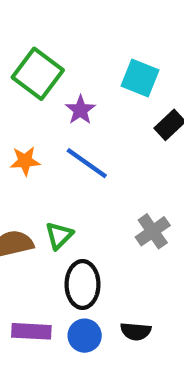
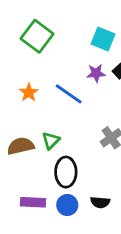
purple star: (80, 110) -> (96, 73), moved, turned 30
orange star: (25, 161) -> (29, 92), turned -30

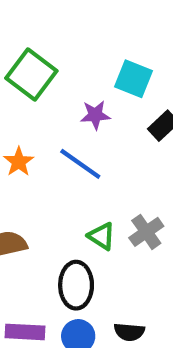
purple star: (96, 73) -> (95, 115), moved
green triangle: (51, 141) -> (102, 236), moved, turned -42

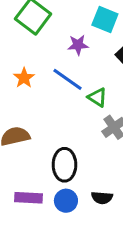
green triangle: (102, 236) -> (97, 97), moved

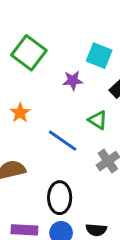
blue line: (67, 79) -> (63, 141), moved
green triangle: (97, 97) -> (98, 120), moved

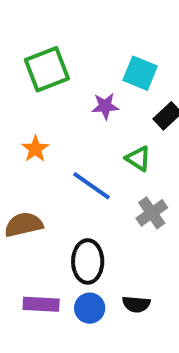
green square: (29, 53) -> (47, 69), turned 32

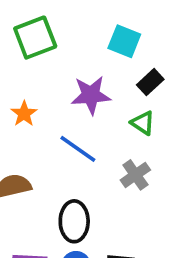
purple star: (105, 106) -> (91, 95), moved, size x1.5
green triangle: (138, 159) -> (143, 123), moved

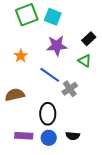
cyan square: (124, 41) -> (53, 17), moved
gray cross: (135, 175) -> (70, 89), moved

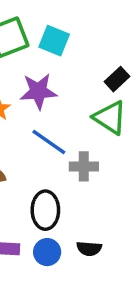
purple star: (57, 46) -> (38, 91), moved
green triangle: (85, 61) -> (110, 118), size x1.5
gray cross: (70, 89) -> (84, 166), turned 35

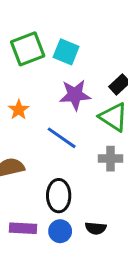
purple star: (38, 91) -> (75, 95), moved
gray cross: (84, 166) -> (111, 159), moved

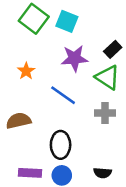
green square: (28, 49) -> (34, 19), turned -32
black semicircle: (96, 228) -> (103, 173), moved

